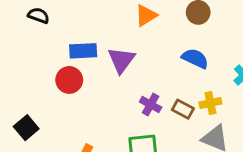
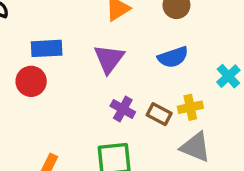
blue semicircle: (195, 58) -> (173, 57), turned 136
purple triangle: (121, 60) -> (109, 59), moved

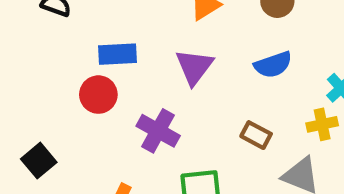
yellow cross: (190, 107) -> (322, 124), moved
purple cross: (123, 109) -> (158, 131), moved, size x1.4

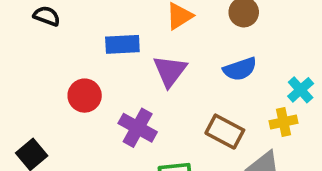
blue rectangle: (118, 54) -> (122, 44), moved
brown rectangle: (256, 135) -> (225, 132), size x1.4

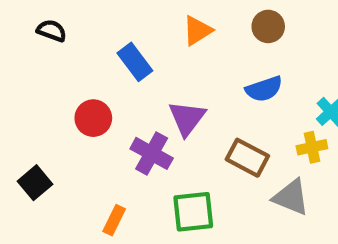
blue rectangle: (122, 44) -> (135, 62), turned 56
purple triangle: (170, 71) -> (187, 118), moved

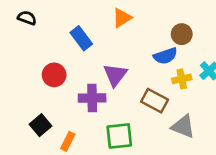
brown circle: (268, 26) -> (182, 34), moved
yellow cross: (312, 147) -> (182, 79), moved
purple cross: (152, 153) -> (92, 98), turned -30
black square: (35, 183) -> (41, 125), moved

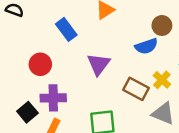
yellow cross: (182, 79) -> (162, 80), moved, turned -36
purple cross: (92, 98) -> (53, 98), moved

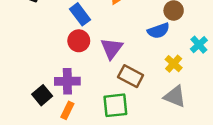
red circle: (40, 64) -> (79, 41), moved
brown rectangle: (136, 89) -> (131, 76), moved

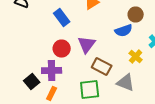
red circle: (79, 41) -> (62, 48), moved
gray triangle: (175, 96) -> (126, 82), moved

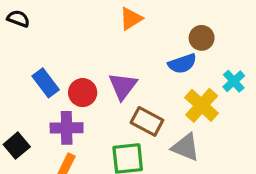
blue rectangle: (62, 18) -> (46, 83), moved
yellow cross: (136, 56) -> (202, 105), size x1.5
black square: (32, 82) -> (17, 146), moved

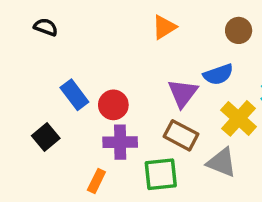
brown circle: (202, 38) -> (239, 30), moved
purple triangle: (123, 86) -> (183, 93), moved
purple cross: (67, 128) -> (120, 142), moved
black square: (17, 146) -> (46, 137), moved

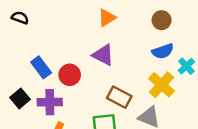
blue semicircle: (218, 74) -> (163, 51), moved
purple triangle: (183, 93) -> (103, 55), moved, turned -40
purple cross: (120, 142) -> (50, 102), moved

